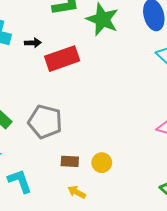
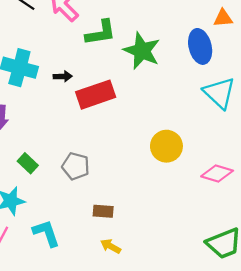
gray pentagon: (45, 122) -> (76, 166), size x0.7
yellow circle: (102, 163) -> (166, 146), moved, size x1.4

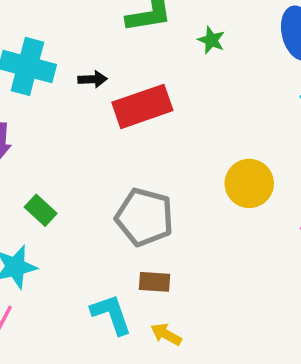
green star: (142, 51) -> (211, 40), size x0.5
gray pentagon: (76, 166) -> (144, 217), moved, size x1.4
cyan L-shape: (46, 233) -> (111, 314), moved

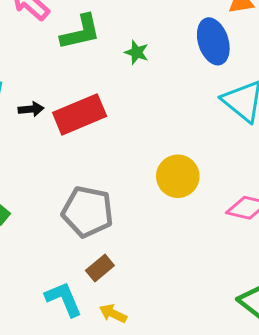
black arrow: (93, 79) -> (31, 109), moved
brown rectangle: (155, 282) -> (100, 268), turned -40

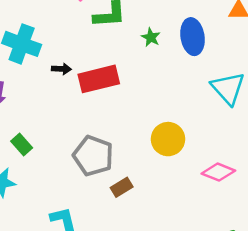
blue ellipse: (213, 41) -> (193, 37), moved
brown rectangle: (100, 268) -> (122, 187), moved

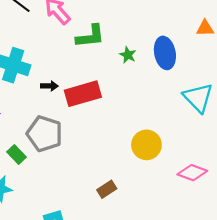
gray pentagon: (93, 156) -> (44, 134), moved

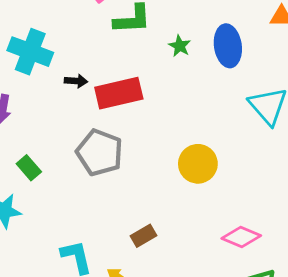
gray pentagon: (44, 134) -> (100, 153), moved
pink diamond: (192, 173) -> (241, 237), moved
brown rectangle: (107, 189) -> (144, 236), moved

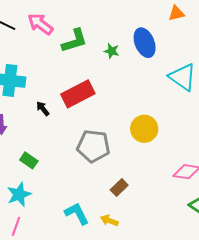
black arrow: (76, 81) -> (43, 109), moved, turned -119
gray pentagon: (100, 153) -> (93, 146), moved

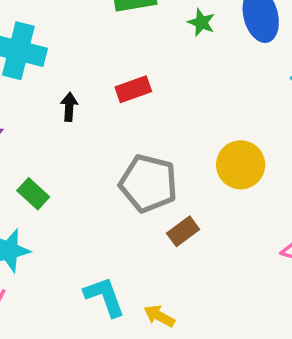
red rectangle: (78, 94) -> (133, 89), size x0.6
black arrow: (43, 109) -> (69, 107), turned 35
brown rectangle: (119, 188) -> (183, 231), moved

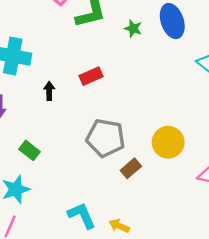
yellow circle: (241, 165) -> (168, 142), moved

